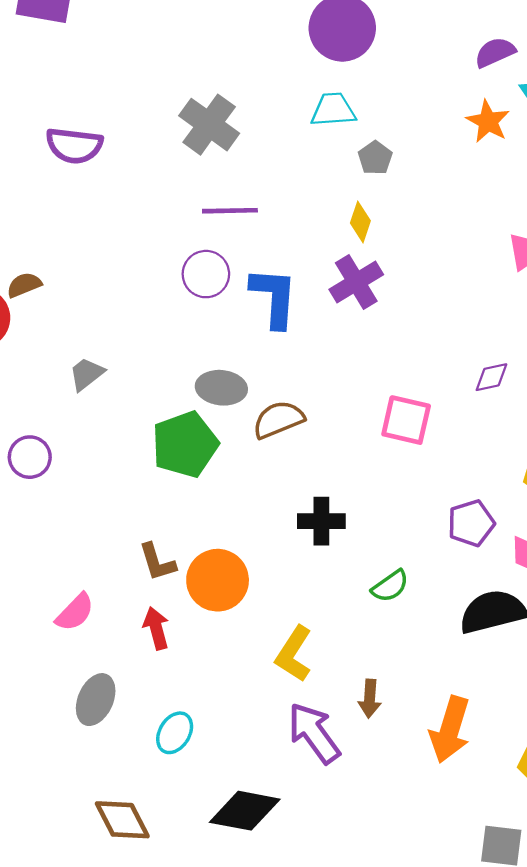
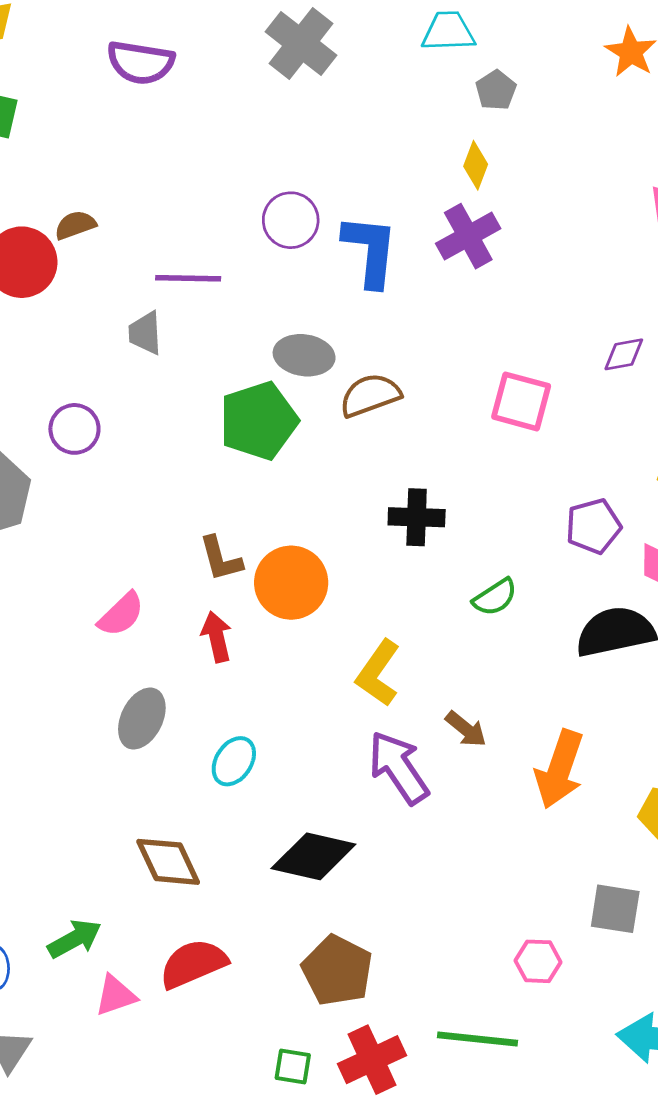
purple line: (230, 211) -> (188, 278), moved
gray trapezoid: (86, 374) -> (145, 333), turned -57
brown arrow: (370, 699) -> (466, 729), turned -57

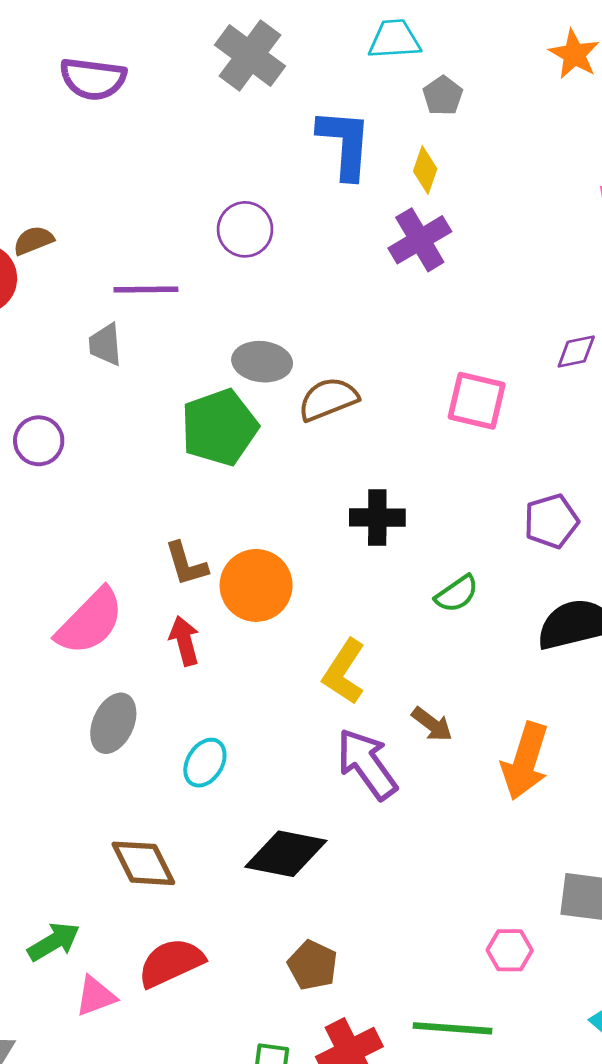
blue L-shape: (370, 251) -> (345, 144), moved
pink semicircle: (121, 614) -> (90, 622), size x1.5
brown pentagon: (337, 971) -> (313, 965), size x0.7

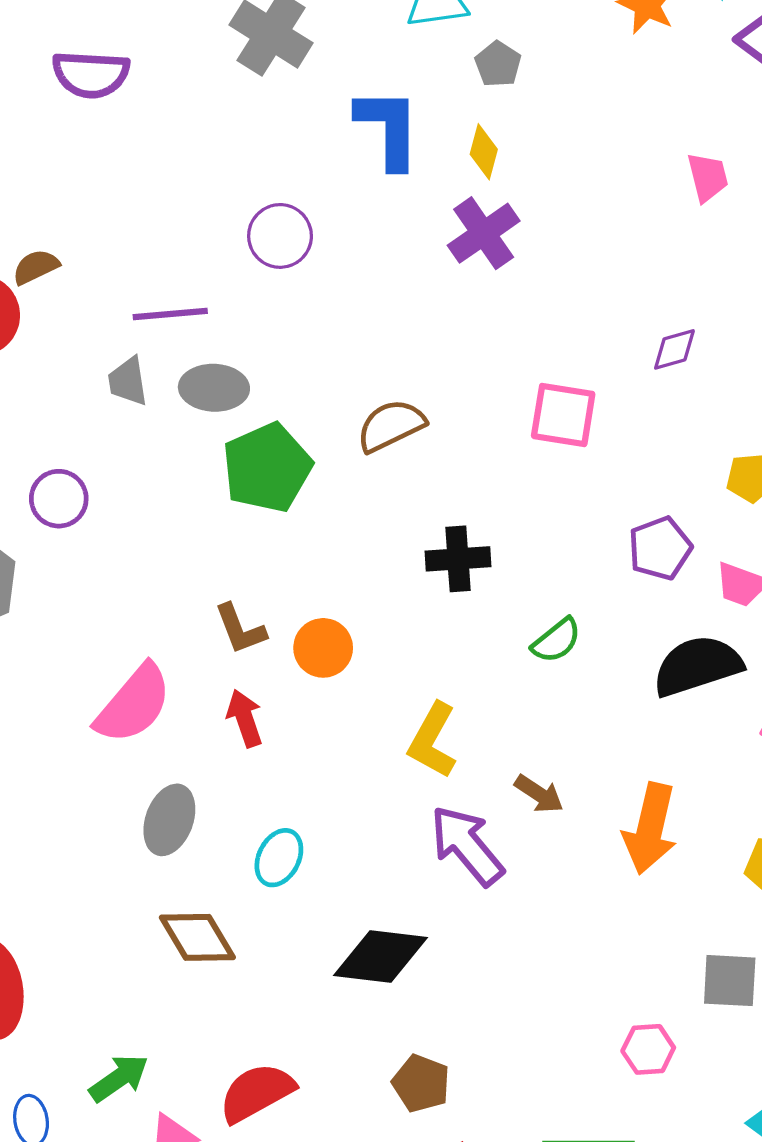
gray ellipse: (262, 362) -> (214, 388), moved
orange circle: (256, 585) -> (323, 648), size x0.7
brown diamond: (143, 863) -> (197, 937), moved

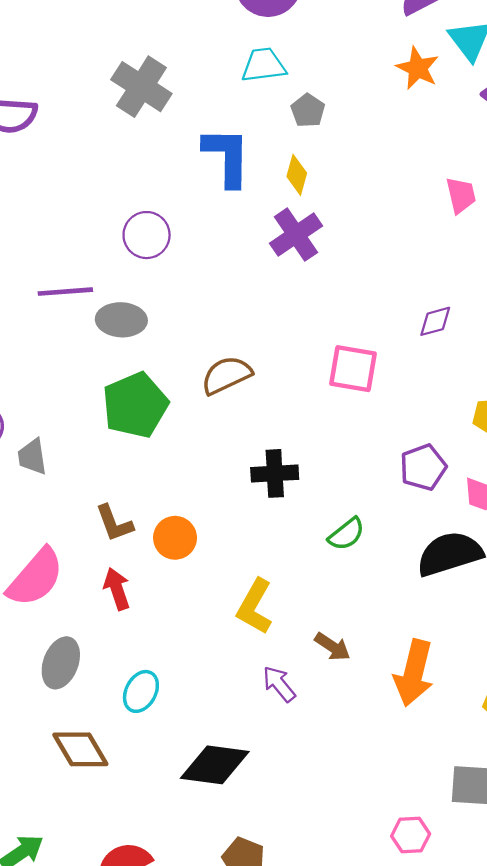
gray trapezoid: (128, 381) -> (32, 457), moved
gray ellipse: (214, 388) -> (121, 320), moved
purple arrow: (467, 845) -> (279, 684), size x0.6

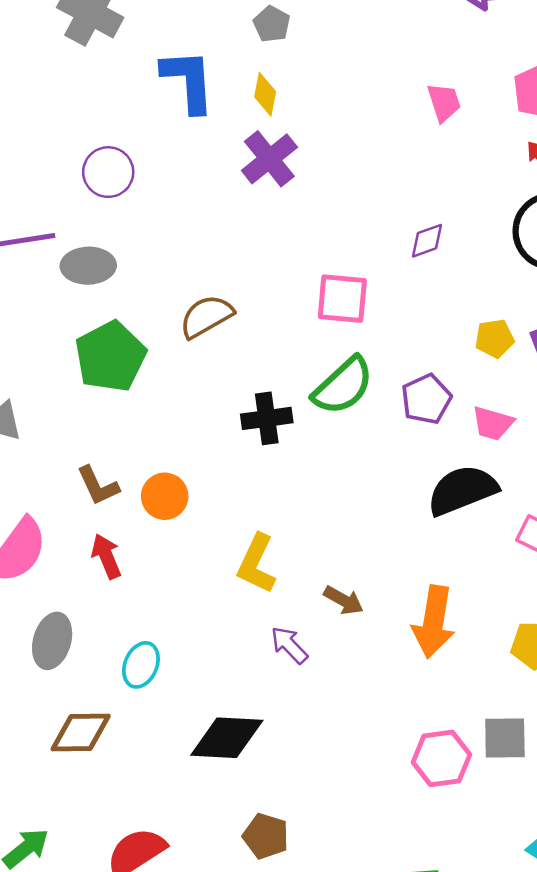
green semicircle: (346, 534) -> (343, 386), moved, size x1.6
brown diamond: (80, 749) -> (81, 732), turned -56
pink hexagon: (411, 835) -> (441, 758), moved, size x1.4

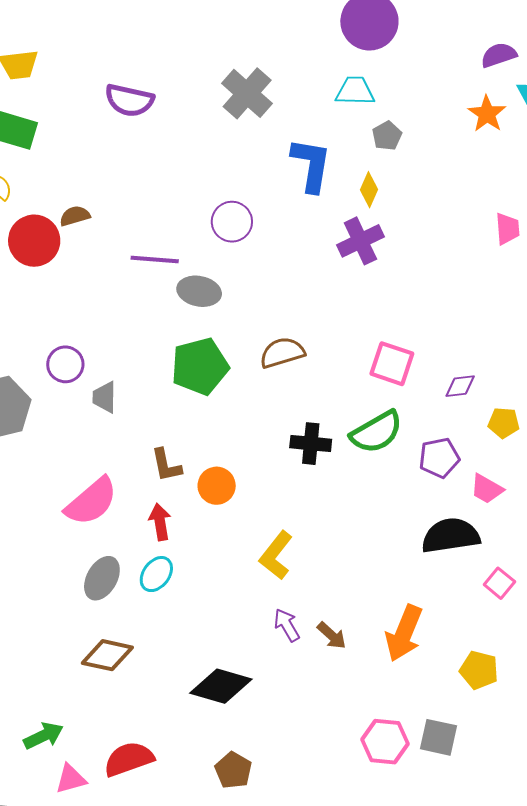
purple diamond: (427, 241) -> (460, 386), moved
brown arrow: (344, 600) -> (332, 636), moved
cyan ellipse: (141, 665) -> (156, 574), moved

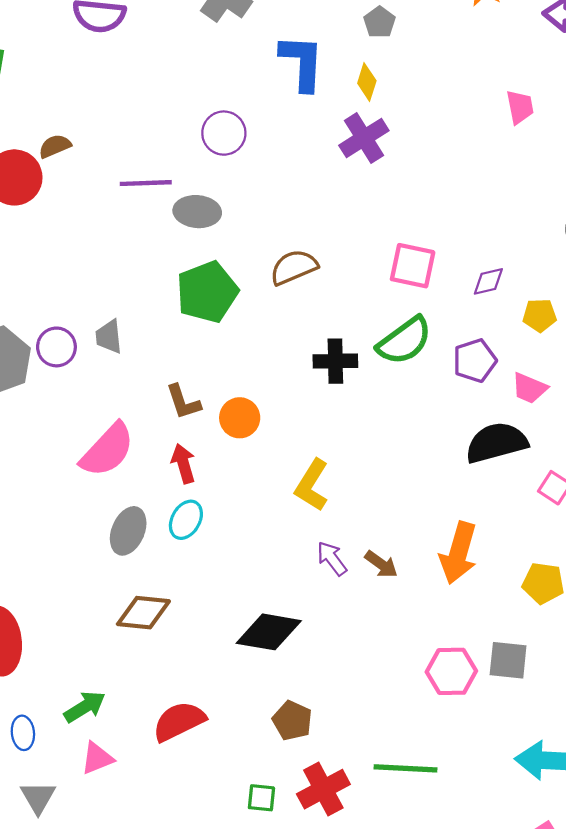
purple circle: (65, 364) -> (56, 347), moved
pink triangle: (71, 779) -> (97, 758), moved

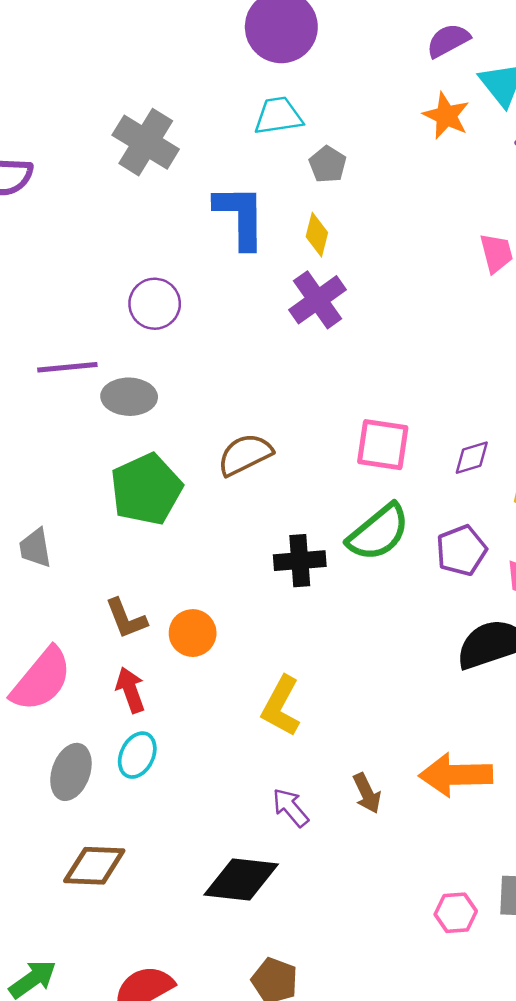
orange arrow: (458, 553) -> (456, 775), turned 76
purple arrow: (332, 558) -> (291, 808), moved
brown arrow: (381, 564) -> (367, 793), turned 32
pink hexagon: (451, 671) -> (456, 913), size x0.7

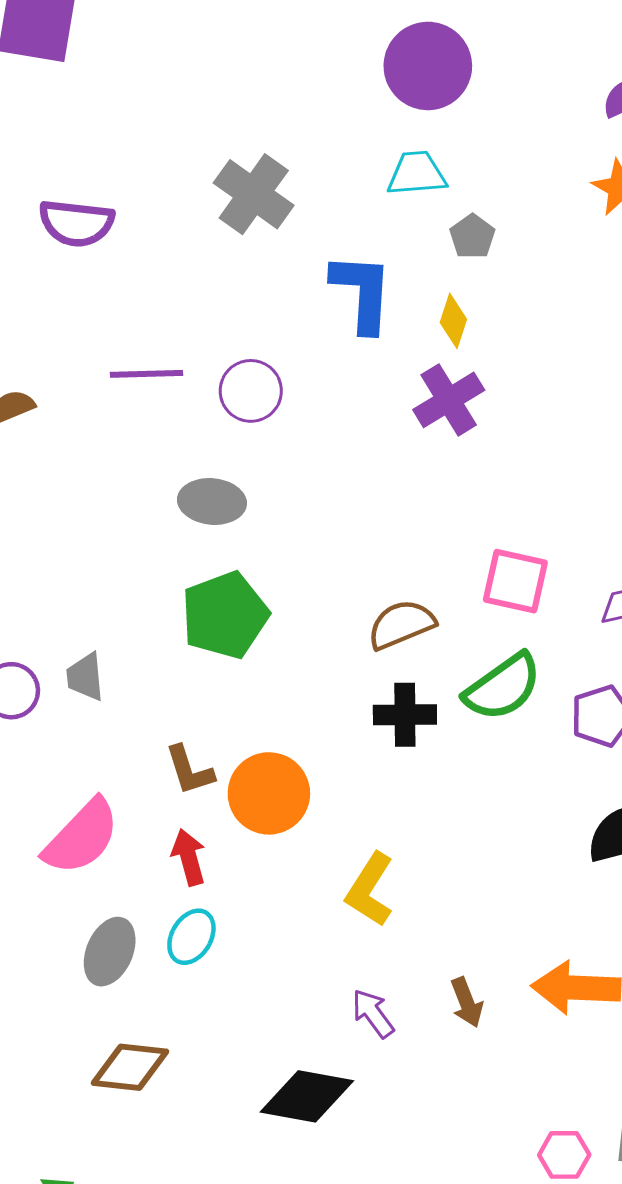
purple line: (67, 367) -> (147, 374), moved
brown semicircle: (245, 455) -> (401, 624), moved
orange circle: (193, 633) -> (269, 793), size x1.4

